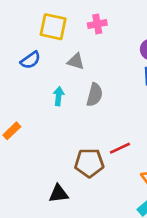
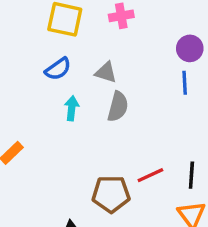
blue semicircle: (30, 60) -> (58, 69), moved
gray triangle: (76, 61) -> (106, 72), moved

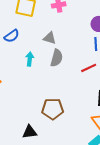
blue semicircle: (58, 69) -> (12, 36), moved
red line: (150, 175) -> (89, 68), moved

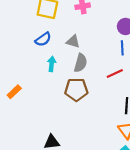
blue semicircle: (12, 36) -> (43, 39), moved
brown pentagon: (53, 109) -> (76, 90), moved

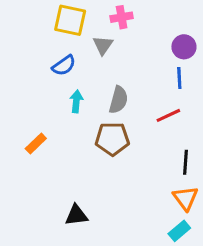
gray triangle: (73, 41) -> (103, 45), moved, turned 48
orange rectangle: (14, 92) -> (36, 144), moved

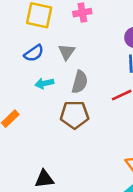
gray triangle: (103, 45) -> (67, 52), moved
cyan arrow: (76, 101) -> (44, 83), turned -108

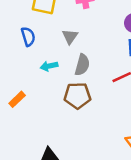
blue semicircle: (34, 53) -> (28, 36), moved, turned -72

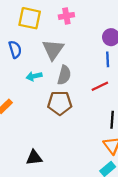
gray triangle: (70, 36) -> (53, 49), size x1.5

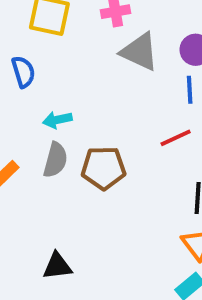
gray triangle: (53, 49) -> (140, 52), moved, turned -40
gray semicircle: (64, 75) -> (55, 160), moved

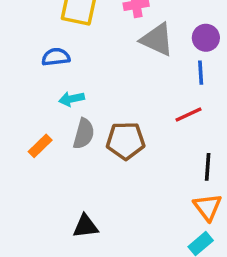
blue semicircle: (23, 72) -> (56, 57), turned -80
cyan arrow: (57, 120) -> (72, 99), moved

